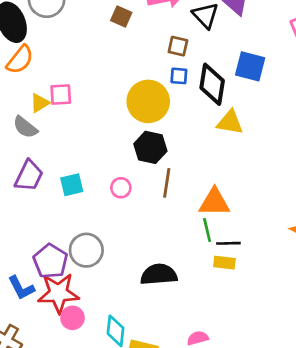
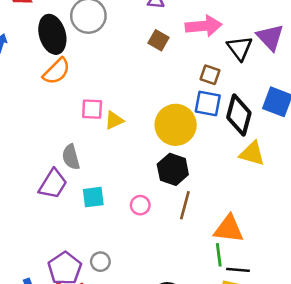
blue square: (179, 76) -> (208, 104), size x1.5
yellow triangle: (40, 103) -> (114, 120), moved
gray semicircle: (25, 127) -> (71, 157), moved, turned 30
gray circle: (86, 250) -> (100, 262), size x0.6

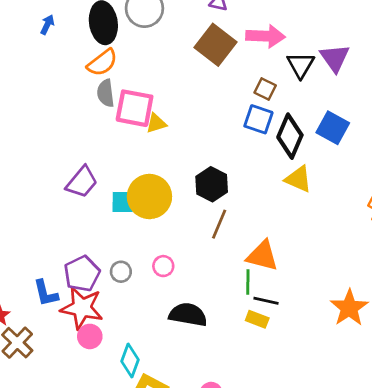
brown square: (159, 40) -> (215, 45), size x1.8
pink square: (92, 109) -> (135, 108), size x1.6
yellow circle: (176, 125) -> (149, 196), moved
gray semicircle: (71, 157) -> (106, 93), moved
pink circle: (140, 205) -> (163, 266), moved

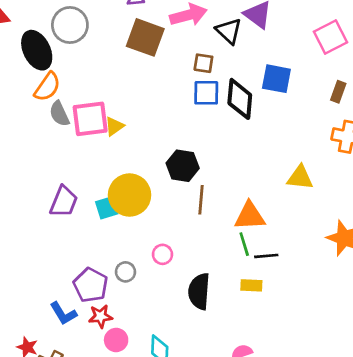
yellow triangle: (298, 179) -> (300, 178), moved
red star: (82, 308) -> (100, 316), size x0.6
black semicircle: (188, 315) -> (199, 291), turned -78
yellow rectangle: (257, 319) -> (251, 285), moved

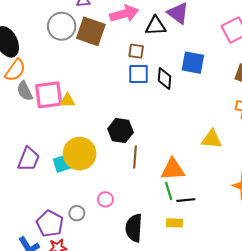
gray circle: (70, 25) -> (62, 26), moved
black triangle: (229, 31) -> (156, 26), turned -45
black diamond: (240, 99) -> (165, 79), size x0.7
yellow triangle: (114, 126) -> (67, 100), turned 35

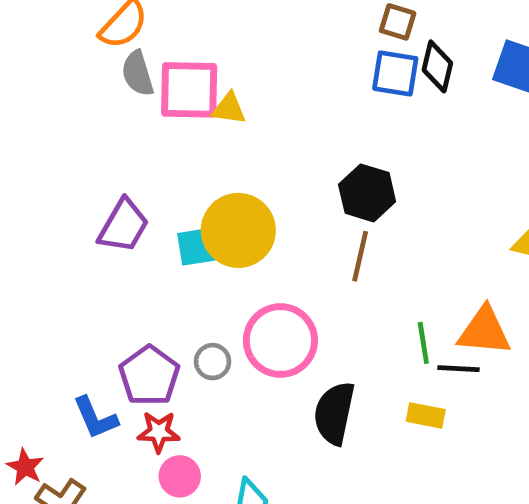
black diamond: (165, 79) -> (437, 66), moved
black hexagon: (121, 131) -> (367, 193), moved
orange triangle: (173, 169) -> (484, 331), moved
pink circle: (105, 199) -> (280, 340), size x2.0

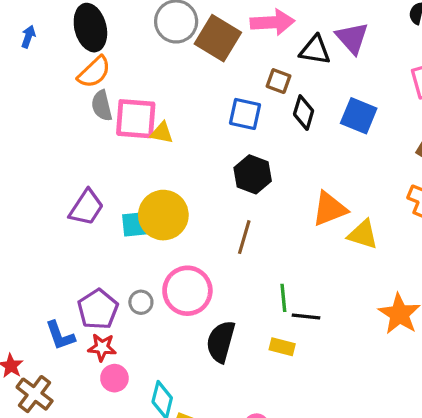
blue square: (395, 73) -> (245, 114), moved
black hexagon: (367, 193) -> (253, 174), moved
orange triangle: (484, 331) -> (330, 209), moved, turned -30

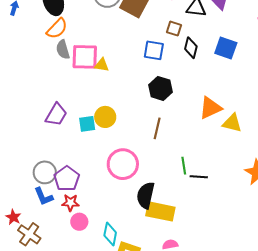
yellow circle: (163, 215) -> (105, 117), size x0.7
gray circle: (141, 302) -> (45, 172), moved, size x1.5
yellow rectangle: (282, 347) -> (160, 211), moved, size x1.8

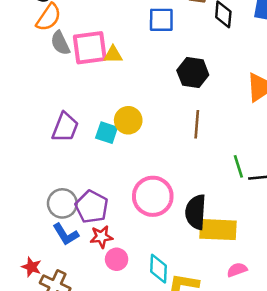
blue square: (154, 50) -> (161, 20), moved
cyan square: (87, 124) -> (107, 133), turned 36
pink circle: (123, 164) -> (153, 196), moved

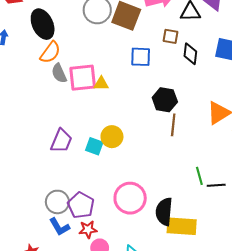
brown line: (197, 124) -> (173, 125), moved

